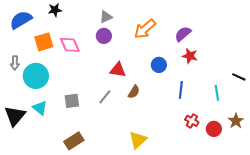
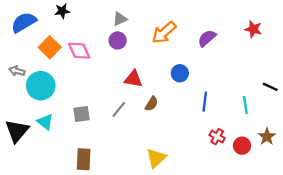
orange square: (44, 42) -> (50, 47), turned -30
red star: (190, 56) -> (253, 29), moved
gray arrow: (15, 63) -> (17, 71), turned 104
brown rectangle: (74, 141) -> (84, 159), turned -54

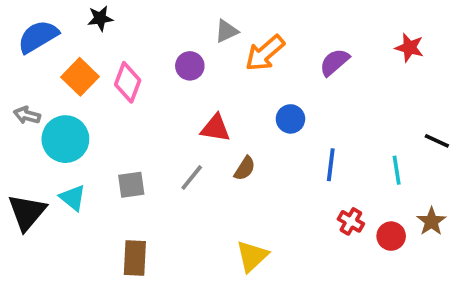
gray triangle: (120, 19) -> (226, 31), moved
pink diamond: (79, 51) -> (128, 82), turned 45

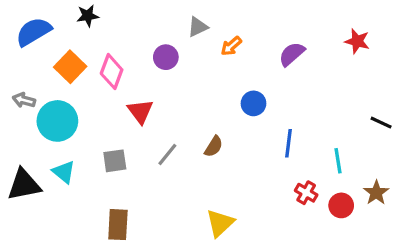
orange arrow: (265, 53) -> (231, 46), size x0.6
red triangle: (215, 128) -> (140, 111), moved, turned 44
cyan line: (397, 170) -> (338, 161), moved
black triangle: (27, 212) -> (24, 185), turned 39

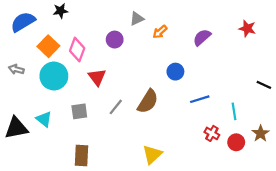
cyan circle: (57, 121) -> (54, 76), moved
blue line: (289, 143) -> (200, 99), turned 66
brown semicircle: (214, 146) -> (148, 101), size x1.6

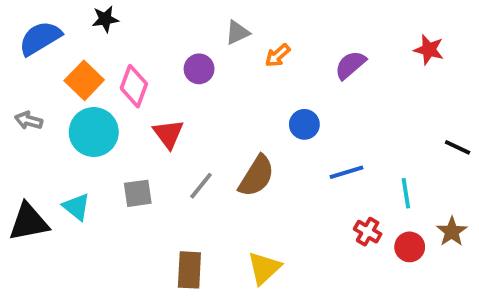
brown rectangle: (82, 156) -> (189, 270), moved

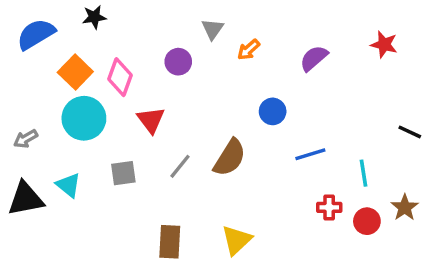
gray triangle: (237, 32) -> (213, 29), turned -30
gray arrow: (29, 121) -> (26, 139), moved, turned -45
red cross: (368, 232) -> (329, 207), turned -30

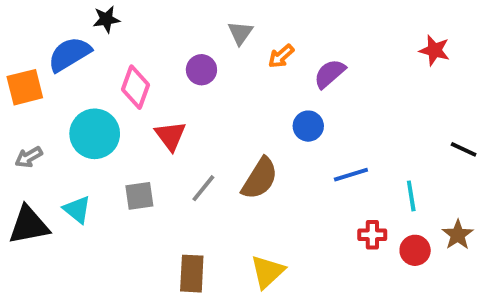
blue semicircle: (36, 34) -> (69, 54), moved
purple semicircle: (314, 58) -> (330, 74), moved
orange square: (75, 72) -> (25, 87), moved, turned 32

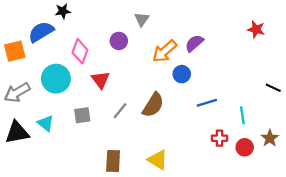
orange arrow: (281, 56) -> (165, 51), moved, size x1.6
gray arrow: (29, 157) -> (17, 92), size x1.6
yellow triangle: (267, 272) -> (158, 160), turned -45

